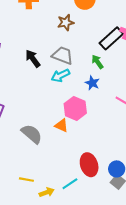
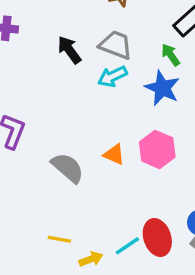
blue star: (92, 83) -> (162, 88), size x1.5
pink hexagon: (75, 108) -> (157, 149), moved
red ellipse: (89, 165) -> (157, 238), moved

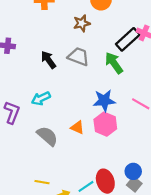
green arrow: (171, 55) -> (114, 63), size x1.5
cyan arrow: (112, 76) -> (41, 98), moved
blue star: (162, 88) -> (104, 101), moved, turned -30

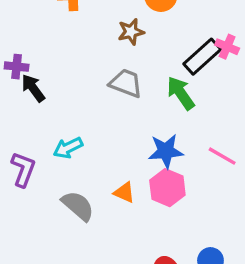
black arrow: (48, 60) -> (33, 88), moved

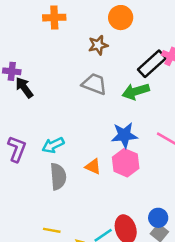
green arrow: (181, 93) -> (136, 91), turned -72
cyan arrow: (68, 148) -> (53, 145), moved
gray semicircle: (78, 206) -> (58, 176), turned 44

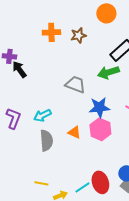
orange cross: (54, 18) -> (51, 32), moved
orange circle: (121, 18) -> (106, 13), moved
gray trapezoid: (94, 84) -> (75, 84), moved

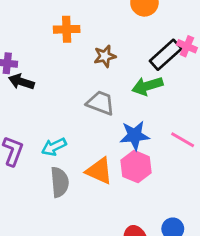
brown star: (78, 35) -> (105, 56), moved
black arrow: (19, 69) -> (21, 82), turned -36
orange triangle: (74, 132) -> (99, 171), size x1.5

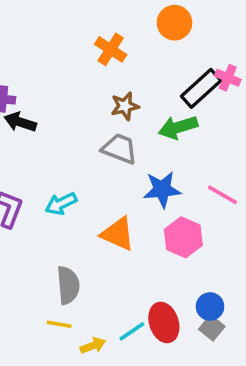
orange cross: (67, 29) -> (111, 49), moved, turned 35
brown star: (105, 56) -> (125, 106), moved
pink hexagon: (136, 167) -> (183, 237), moved
gray semicircle: (60, 182) -> (68, 285), moved

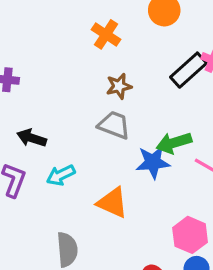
black arrow: (20, 122) -> (32, 138), moved
green arrow: (178, 127) -> (174, 143), moved
pink hexagon: (183, 237) -> (190, 235), moved

